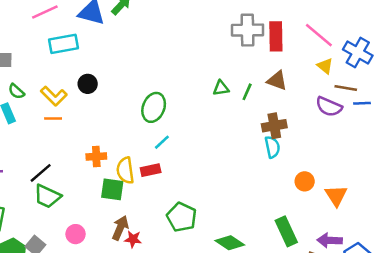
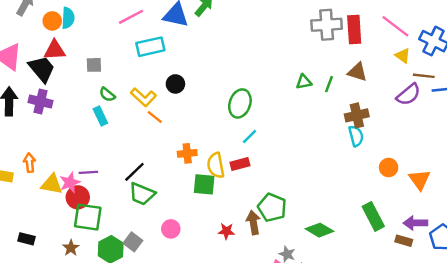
purple semicircle: (329, 107) -> (408, 95), turned -60
orange line: (53, 119) -> (155, 117), moved, turned 42
brown arrow: (120, 228) -> (253, 223), moved, turned -30

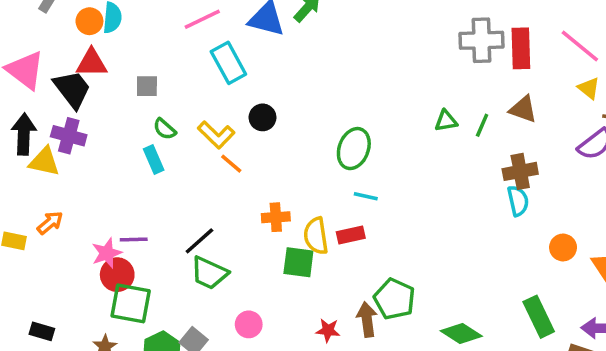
cyan rectangle: (150, 47) -> (228, 63), turned 72
cyan line: (250, 137) -> (366, 196), turned 56
orange arrow: (30, 163) -> (50, 223), turned 54
yellow triangle: (52, 184) -> (44, 162), moved

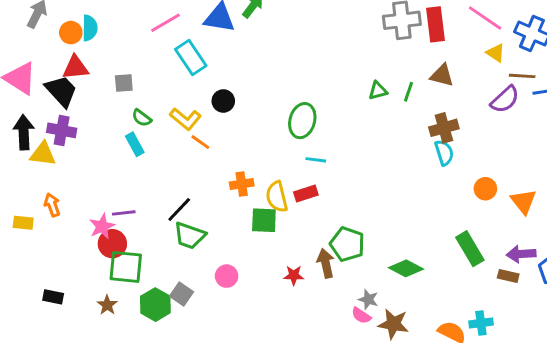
orange arrow: (50, 223) -> (52, 205), turned -65

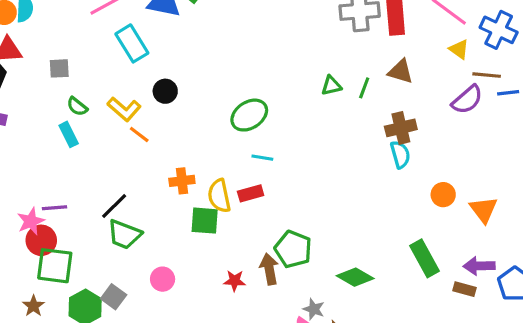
green ellipse: (302, 121) -> (249, 115), turned 40

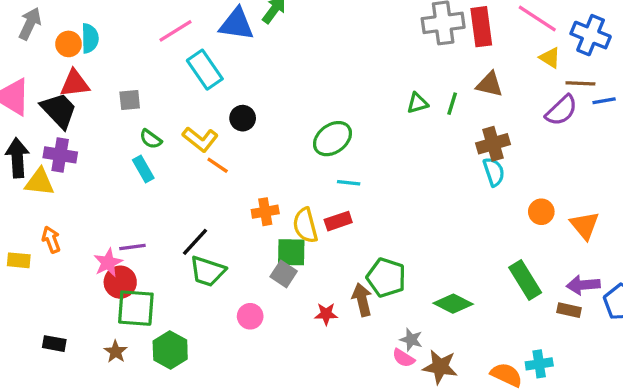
gray square: (114, 297) -> (284, 274), moved

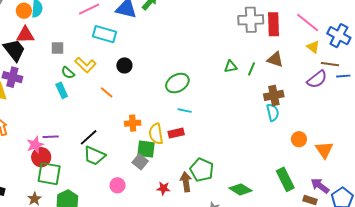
cyan rectangle: (205, 70) -> (104, 34), turned -45
yellow L-shape: (200, 139) -> (85, 65), moved
purple arrow: (583, 285) -> (320, 186), turned 36

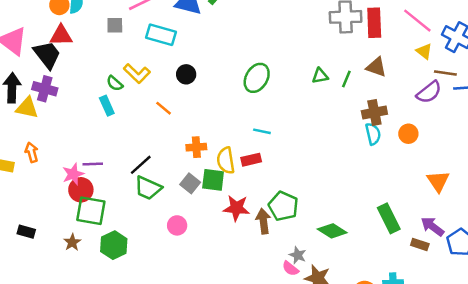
gray square: (57, 48) -> (115, 25), moved
green ellipse: (177, 83) -> (257, 78), moved, turned -30
orange circle: (299, 139) -> (408, 134), moved
gray square: (140, 162) -> (190, 183), moved
red star: (163, 188) -> (236, 208), moved, size x1.5

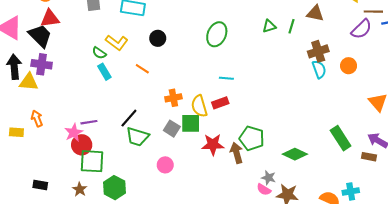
cyan rectangle: (107, 106) -> (104, 72), moved

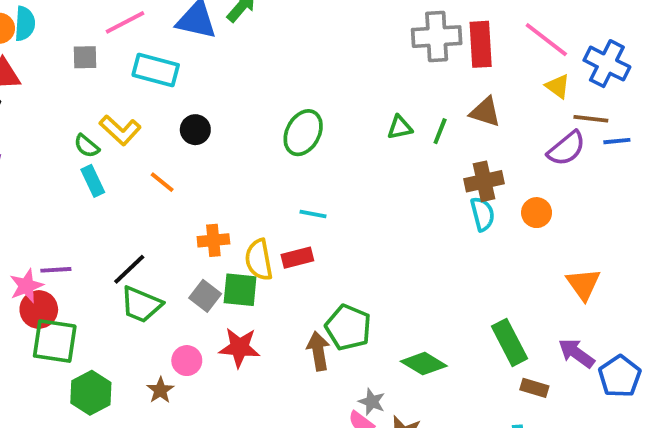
red star: (213, 145) -> (239, 348), moved
brown rectangle: (369, 157) -> (534, 388), moved
brown star: (80, 189) -> (160, 390), moved

